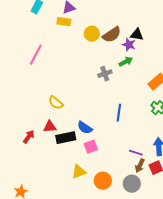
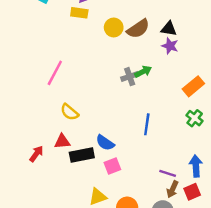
purple star: (129, 45) -> (170, 46), moved
pink line: (36, 55) -> (55, 73), moved
green arrow: (126, 62) -> (143, 72), moved

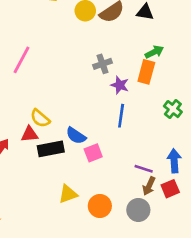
purple star: (170, 46) -> (120, 85), moved
green arrow: (143, 72) -> (154, 52), moved
orange rectangle: (193, 86) -> (146, 72), moved, turned -35
yellow semicircle: (70, 112) -> (40, 118), moved
pink square: (112, 166) -> (93, 153), moved

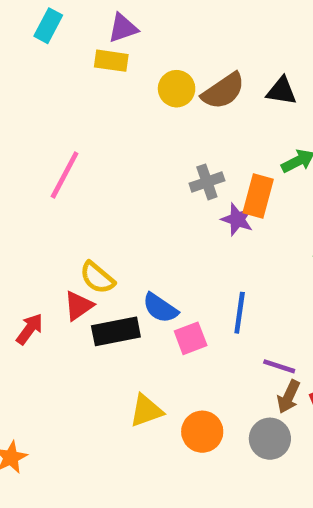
orange rectangle: (146, 72) -> (258, 196), moved
blue line: (121, 116) -> (240, 313), moved
red triangle: (29, 134) -> (79, 306), turned -30

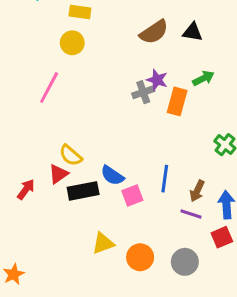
yellow circle: (177, 89) -> (72, 43), moved
purple star: (237, 219) -> (157, 80), moved
brown arrow: (289, 397) -> (197, 191), moved

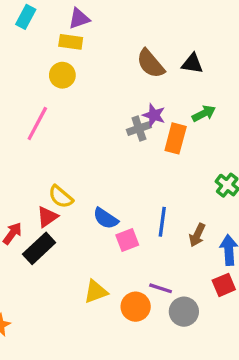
brown semicircle: (154, 32) -> (151, 64), turned 84
black rectangle: (83, 191) -> (39, 248), moved, turned -32
purple line: (191, 214) -> (161, 288), moved

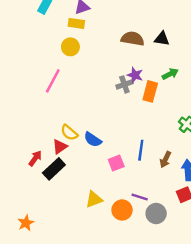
brown semicircle: (151, 64) -> (133, 39), turned 140
blue semicircle: (106, 218) -> (93, 140), moved

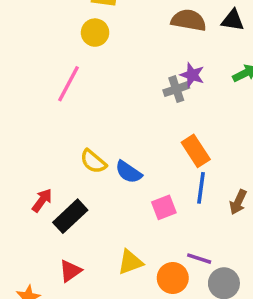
orange rectangle: (150, 91) -> (196, 151), moved, turned -48
red triangle: (60, 147) -> (70, 271), moved

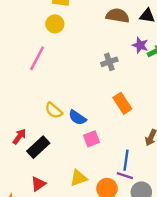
purple star: (192, 75) -> (140, 45), moved
blue line: (201, 188) -> (126, 160), moved
pink square: (164, 207) -> (92, 139), moved

